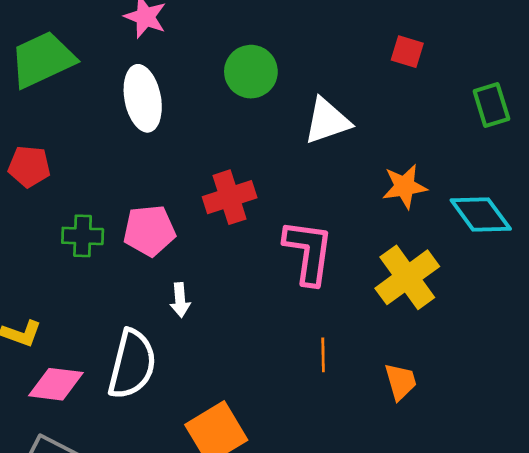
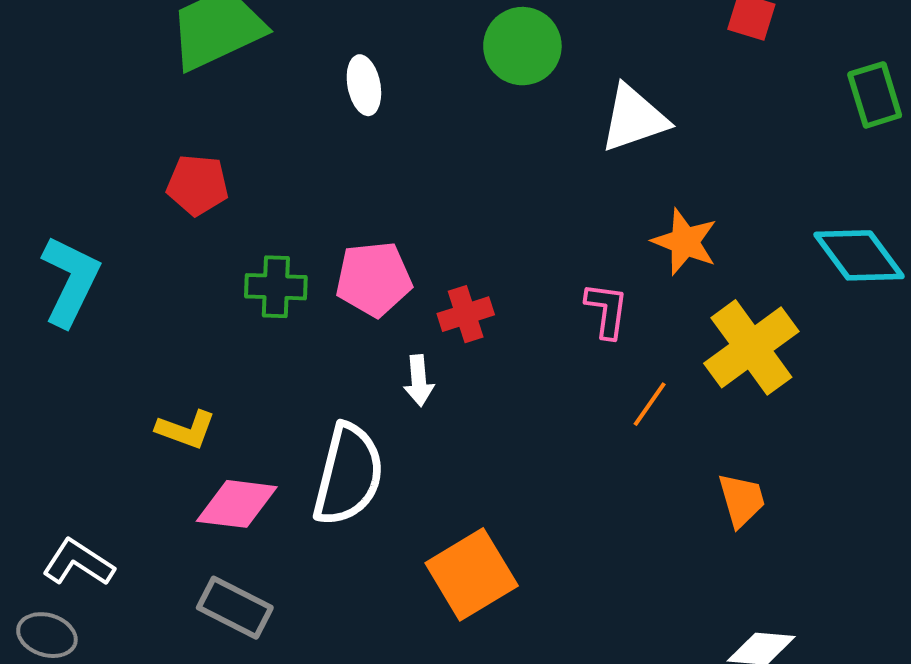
white ellipse: (143, 98) -> (364, 85), size x0.6
orange star: (405, 186) -> (685, 242), moved, turned 30
red cross: (230, 197) -> (466, 314), moved, size x0.7
pink L-shape: (308, 252) -> (607, 310), size x0.6
orange line: (323, 355) -> (650, 404), moved, turned 36

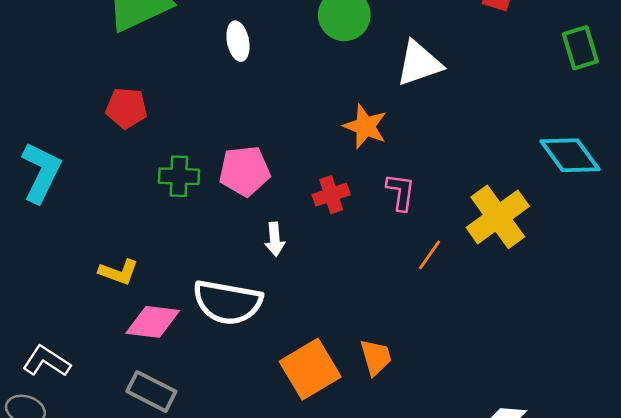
orange star: (685, 242) -> (365, 126), moved
red cross: (466, 314) -> (331, 195), moved
white semicircle: (348, 475) -> (227, 302), turned 86
orange trapezoid: (742, 500) -> (376, 357), moved

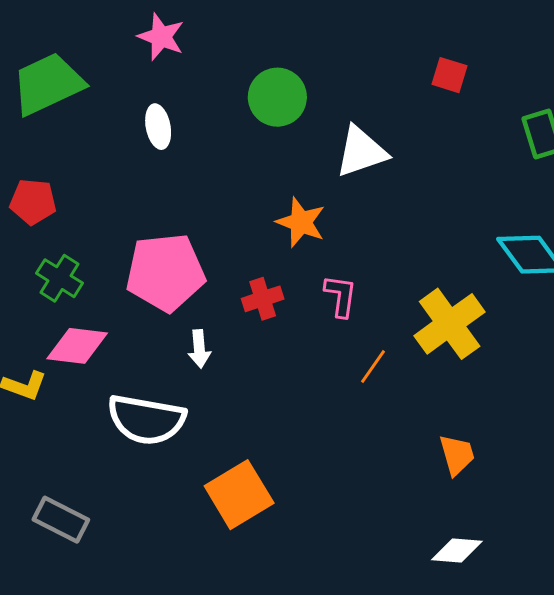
pink pentagon: (245, 171) -> (165, 272), size x1.4
green cross: (179, 176) -> (59, 278), moved, turned 30
pink diamond: (153, 322) -> (77, 346), moved
orange trapezoid: (376, 357) -> (457, 455), moved

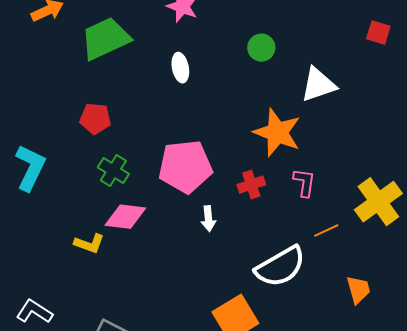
green circle: (277, 97) -> (261, 48), size x0.7
orange star: (301, 222) -> (277, 133), size x1.4
orange line: (373, 367) -> (326, 231), turned 30
white semicircle: (146, 419) -> (280, 267), moved, turned -40
orange trapezoid: (457, 455) -> (358, 290), moved

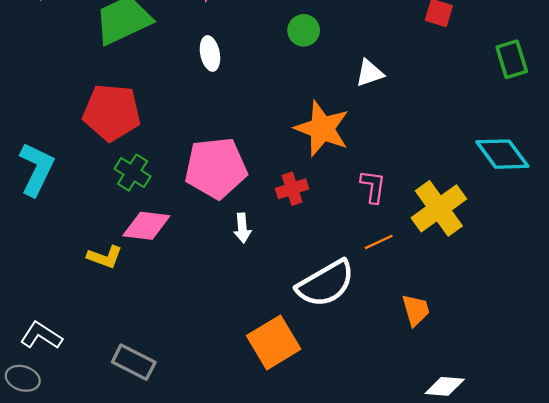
white triangle: (318, 85) -> (370, 73), size x0.7
red pentagon: (95, 119) -> (112, 112), size x1.6
pink L-shape: (304, 183) -> (373, 186), moved

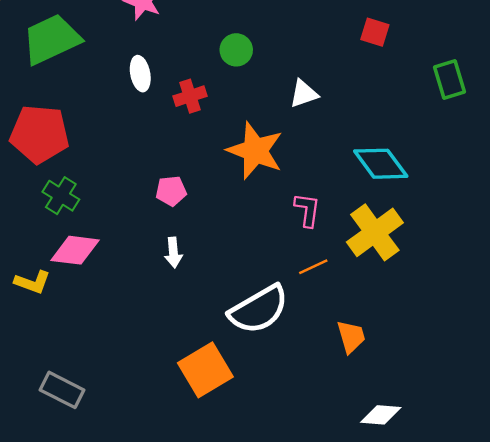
cyan diamond: (502, 154) -> (381, 164), moved
pink pentagon: (216, 168) -> (171, 191), moved, size x0.5
red cross: (292, 189) -> (190, 96), moved

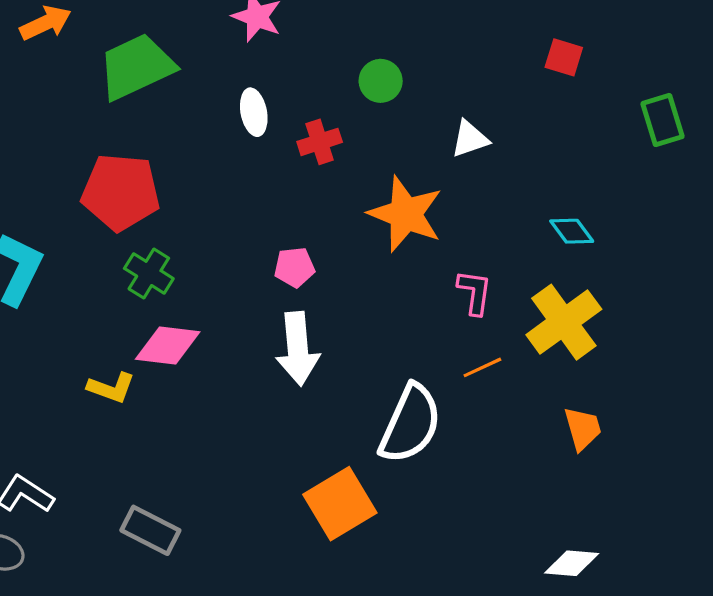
cyan diamond: (381, 164) -> (572, 231), size x0.6
white arrow: (173, 253) -> (298, 349), size x1.8
white semicircle: (259, 309) -> (410, 424), turned -36
orange trapezoid: (351, 337) -> (583, 429), moved

